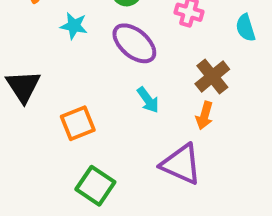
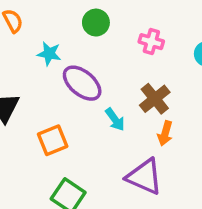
purple ellipse: (134, 43) -> (82, 83), moved
brown cross: (212, 76) -> (155, 99), moved

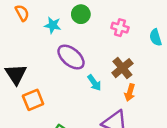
cyan star: (49, 54) -> (53, 25), moved
orange square: (53, 140) -> (33, 100), moved

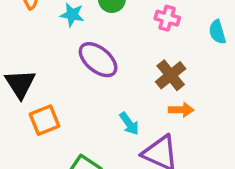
cyan arrow: (94, 83) -> (129, 124), moved
orange arrow: (130, 93) -> (181, 110), turned -105

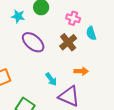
cyan semicircle: (217, 32) -> (91, 33), moved
brown cross: (171, 75) -> (68, 42), moved

